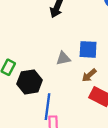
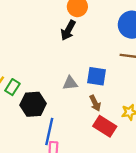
brown arrow: (89, 75) -> (95, 103), turned -80

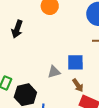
black arrow: (68, 30) -> (17, 29), moved

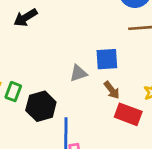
black arrow: (17, 29) -> (25, 18), turned 42

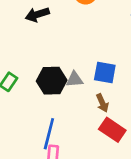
black hexagon: (41, 106) -> (52, 81), moved

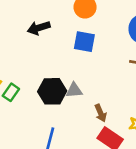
blue square: (105, 73) -> (84, 42), moved

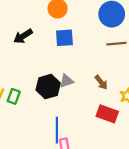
brown arrow: (101, 113) -> (101, 82), moved

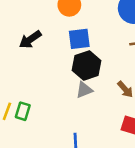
black hexagon: (48, 87) -> (87, 66), moved

